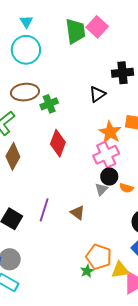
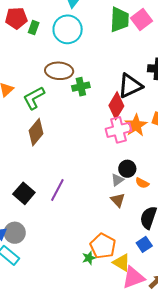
black triangle: (97, 94) -> (130, 86), size x1.5
red diamond: (58, 143) -> (116, 106), moved
pink cross: (106, 155) -> (118, 130), moved
brown triangle: (78, 213) -> (118, 200), moved
yellow triangle: (120, 270) -> (122, 263), turned 30

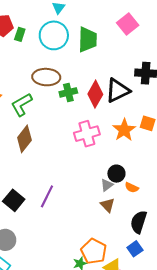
green trapezoid: (120, 20) -> (88, 40), moved
red diamond: (116, 106) -> (95, 94), moved
pink cross: (118, 130) -> (87, 134), moved

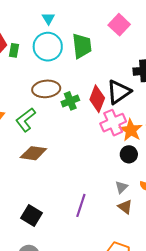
pink cross: (87, 134) -> (113, 123), moved
brown diamond: (24, 139) -> (33, 153), turned 68
black circle: (116, 174) -> (129, 154), moved
purple line: (47, 196) -> (81, 205), moved

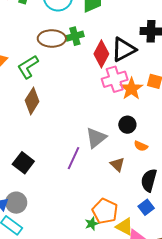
green cross: (70, 101) -> (75, 36), moved
brown diamond: (33, 153) -> (32, 101), turned -72
black circle: (129, 154) -> (127, 125), moved
gray triangle: (121, 187) -> (96, 138), moved, size x1.6

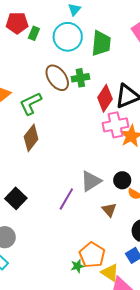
brown ellipse: (52, 38) -> (57, 78), turned 48
black circle: (127, 125) -> (122, 180), moved

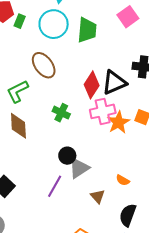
green cross: (80, 78) -> (61, 113), moved, turned 36
brown diamond: (31, 138) -> (18, 126), turned -40
black circle: (122, 180) -> (67, 156), moved

